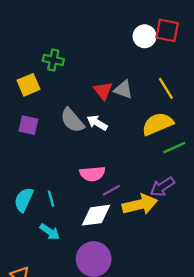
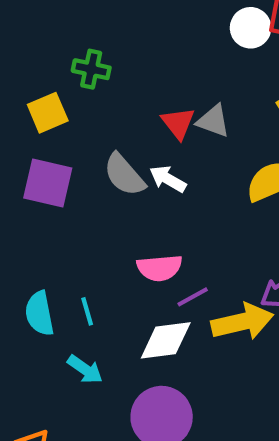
purple square: (28, 125) -> (48, 183), size x1.4
cyan semicircle: (24, 200) -> (39, 313), turned -35

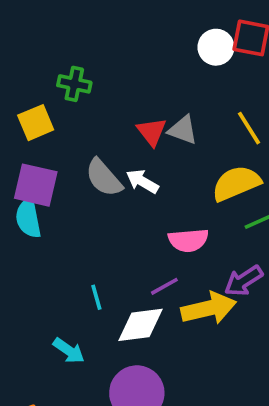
pink semicircle: (159, 268) -> (188, 240), moved
cyan line: (87, 311) -> (96, 297), moved
cyan semicircle: (39, 313) -> (28, 218), moved

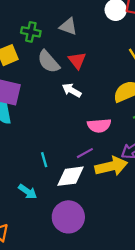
gray triangle: (183, 130) -> (68, 26), moved
gray semicircle: (104, 178) -> (48, 62), moved

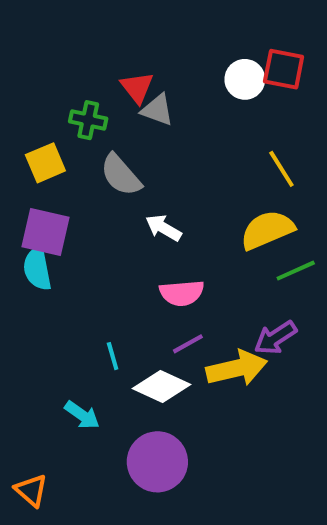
red triangle: (77, 61) -> (137, 87), moved
pink semicircle: (99, 126) -> (182, 293), moved
white diamond: (71, 176) -> (161, 387), turned 32

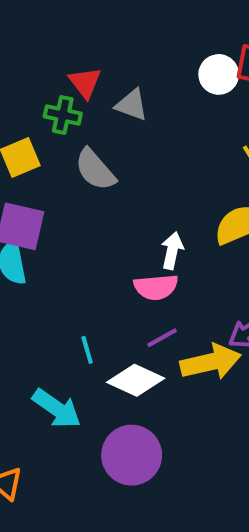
red triangle: (137, 87) -> (85, 83), moved
white arrow: (163, 228) -> (172, 251), moved, turned 72
cyan arrow: (82, 415) -> (57, 409), size x1.4

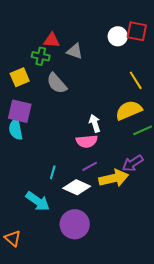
red triangle: (85, 83) -> (52, 40), turned -48
white arrow: (172, 251) -> (95, 123), turned -30
cyan line: (87, 350) -> (53, 172), turned 32

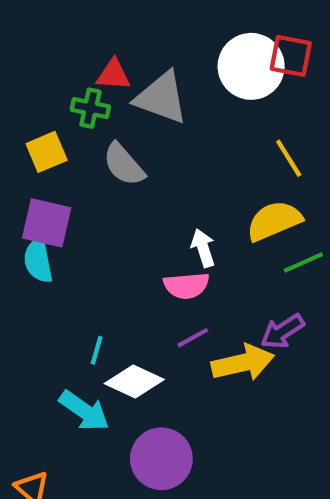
white circle: (118, 36) -> (251, 66), size x1.6
gray triangle: (75, 51) -> (161, 98), size x1.6
cyan line: (53, 172) -> (97, 350), moved
white diamond: (77, 187) -> (134, 382), moved

